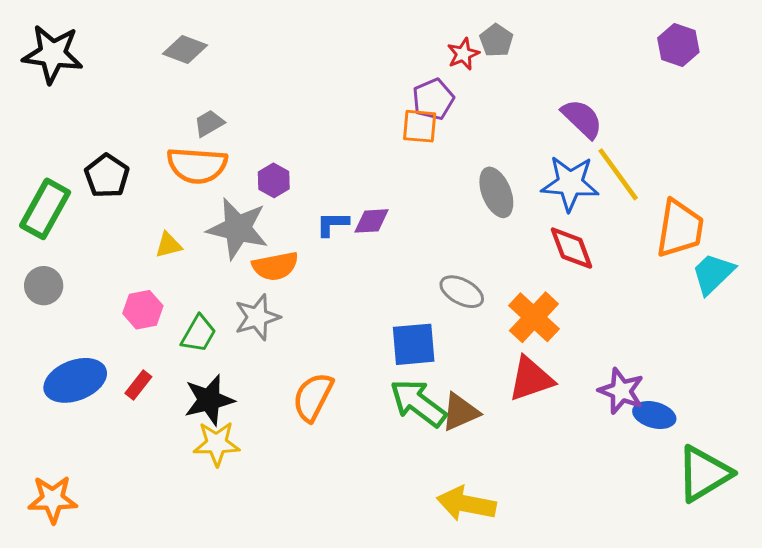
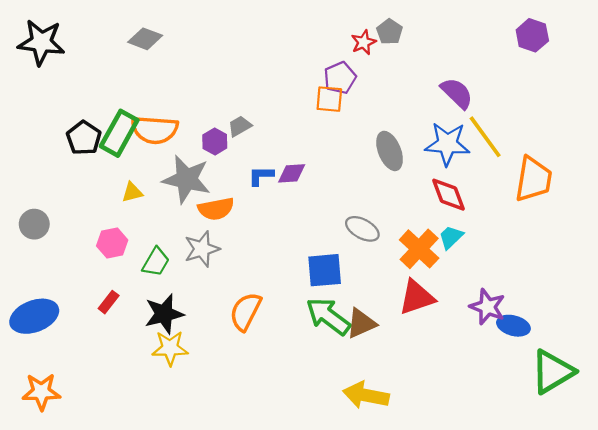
gray trapezoid: (209, 123) -> (240, 126), moved
green rectangle: (45, 209) -> (119, 133), moved
cyan trapezoid: (713, 274) -> (451, 237), moved, size x0.7
blue ellipse: (75, 380) -> (34, 316), moved

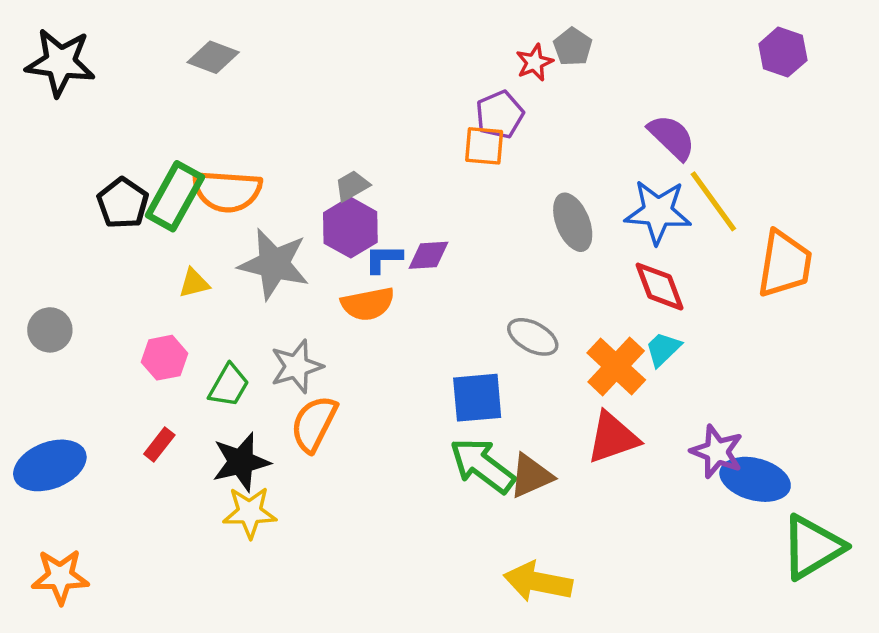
purple hexagon: (215, 142) -> (350, 227), moved, size x1.5
orange semicircle: (216, 209) -> (368, 304), moved
orange semicircle: (246, 311) -> (314, 424), moved
blue ellipse: (513, 326) -> (755, 479), size x1.4

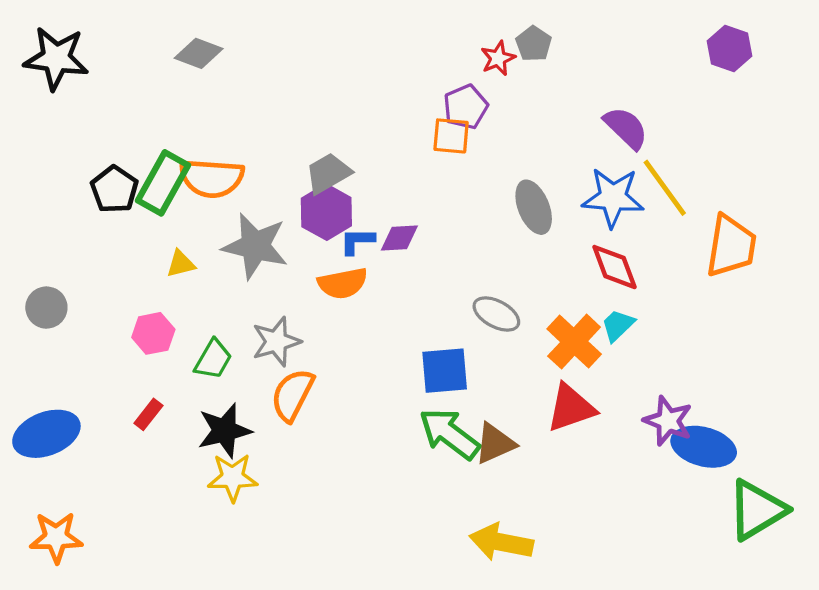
gray trapezoid: (352, 186) -> (328, 173), size x1.4

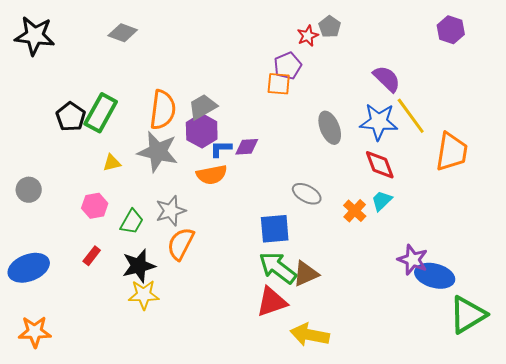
orange semicircle: (212, 178) -> (163, 110), moved, turned -87
orange cross: (574, 342) -> (355, 211), size x0.7
red triangle: (571, 408) -> (272, 302), moved

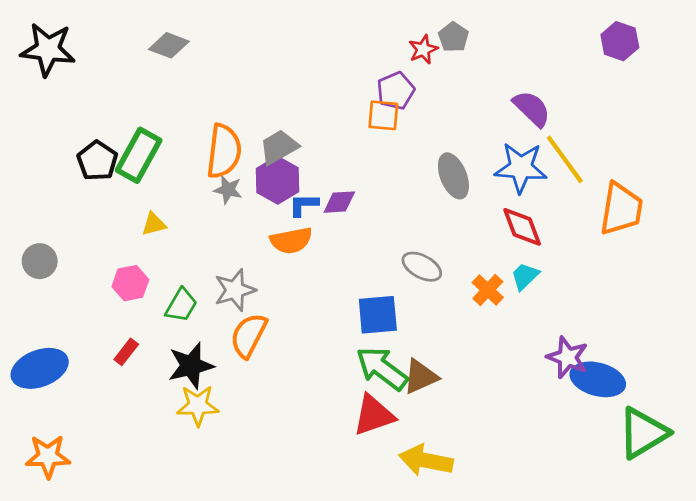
gray star: (158, 152) -> (228, 190), moved, size x0.5

